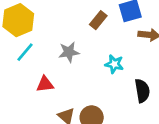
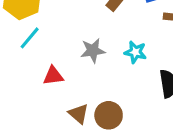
gray star: (69, 52) -> (93, 51), moved

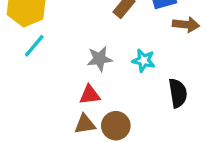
red triangle: (53, 76) -> (90, 95), moved
brown triangle: (79, 114) -> (85, 124), turned -50

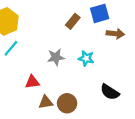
black semicircle: (178, 93) -> (110, 92), moved, turned 132
red triangle: (90, 95) -> (32, 82), moved

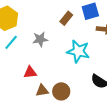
gray star: (56, 57) -> (40, 39), moved
cyan star: (86, 58) -> (78, 51), size x1.6

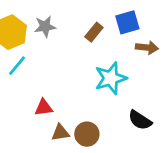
gray star: (40, 39) -> (45, 27), moved
cyan star: (78, 51) -> (111, 78), turned -30

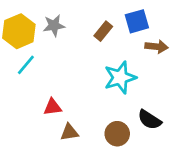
brown circle: (87, 134) -> (117, 134), moved

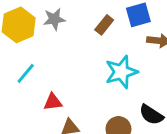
cyan line: (26, 65) -> (26, 73), moved

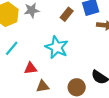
cyan star: (121, 72) -> (57, 47), moved, turned -30

